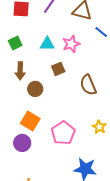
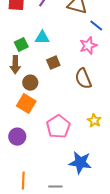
green square: (15, 43) -> (21, 45), moved
pink star: (71, 44) -> (88, 46), moved
orange square: (30, 121) -> (26, 104), moved

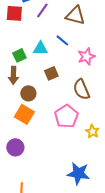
blue line: (96, 26) -> (62, 40), moved
pink pentagon: (58, 127) -> (66, 116), moved

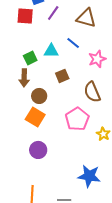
purple circle: (15, 147) -> (38, 150), moved

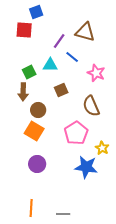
purple line: (53, 13) -> (59, 41), moved
pink star: (97, 59) -> (96, 73), turned -30
blue star: (89, 176) -> (86, 167), moved

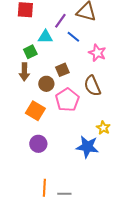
cyan triangle: (50, 65) -> (45, 37), moved
brown circle: (38, 110) -> (46, 84), moved
pink pentagon: (76, 133) -> (67, 100), moved
orange line: (31, 208) -> (44, 188), moved

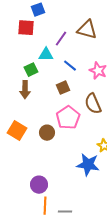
blue line: (73, 37) -> (70, 66), moved
brown circle: (46, 84) -> (47, 133), moved
orange square: (35, 111) -> (17, 131), moved
purple circle: (38, 144) -> (39, 185), moved

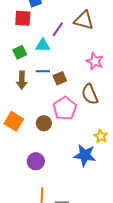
blue line: (70, 66) -> (43, 71), moved, turned -40
green square: (31, 70) -> (20, 52), moved
purple circle: (39, 185) -> (36, 161), moved

